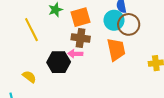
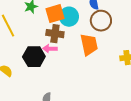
cyan circle: (114, 20) -> (69, 17), moved

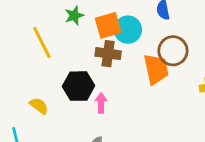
brown circle: (101, 21) -> (173, 51), moved
pink arrow: (50, 49) -> (101, 103), moved, turned 88

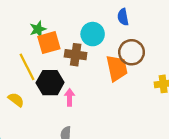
green star: (74, 16) -> (38, 29), moved
orange square: (108, 25) -> (49, 43), moved
yellow line: (42, 42) -> (27, 67), moved

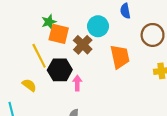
orange square: (49, 43) -> (59, 34), turned 30
brown circle: (132, 52) -> (153, 35), moved
brown cross: (76, 55) -> (83, 45), turned 36

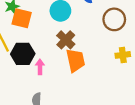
brown cross: (83, 45) -> (66, 40), moved
orange trapezoid: (120, 57) -> (75, 60), moved

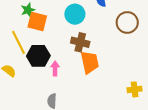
brown cross: (66, 40) -> (80, 42), turned -30
yellow cross: (123, 55) -> (135, 89), moved

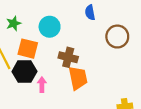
cyan circle: (75, 14) -> (50, 27), moved
orange square: (37, 21) -> (28, 49), moved

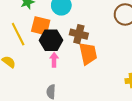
black hexagon: (24, 71) -> (51, 40), moved

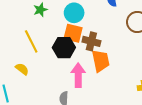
orange square: (41, 26) -> (73, 33), moved
pink arrow: (54, 60) -> (78, 75), moved, size x1.6

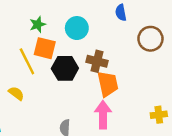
orange square: (73, 33) -> (45, 48), moved
pink arrow: (78, 75) -> (103, 115), moved

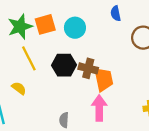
green star: (38, 24) -> (20, 27), moved, size x1.6
orange square: (45, 48) -> (45, 24), moved, turned -30
brown cross: (97, 61) -> (88, 68), moved

